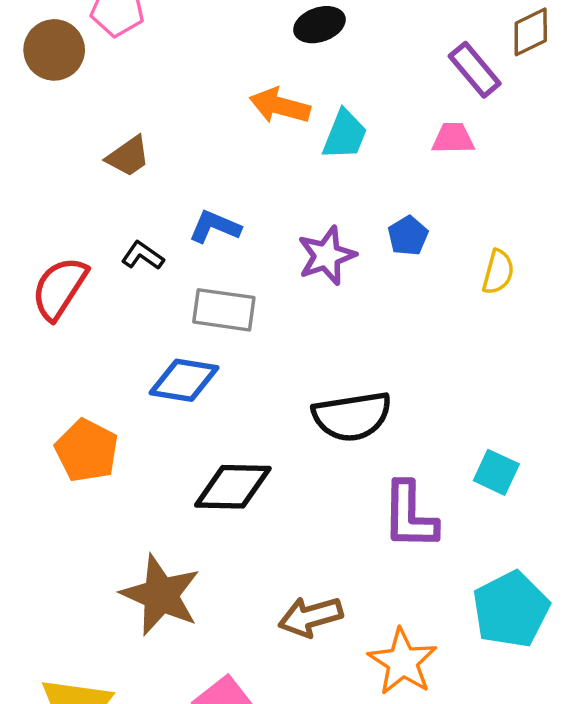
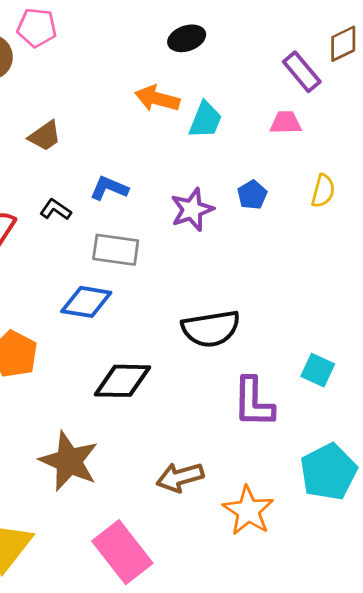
yellow semicircle: (498, 272) -> (323, 191), moved

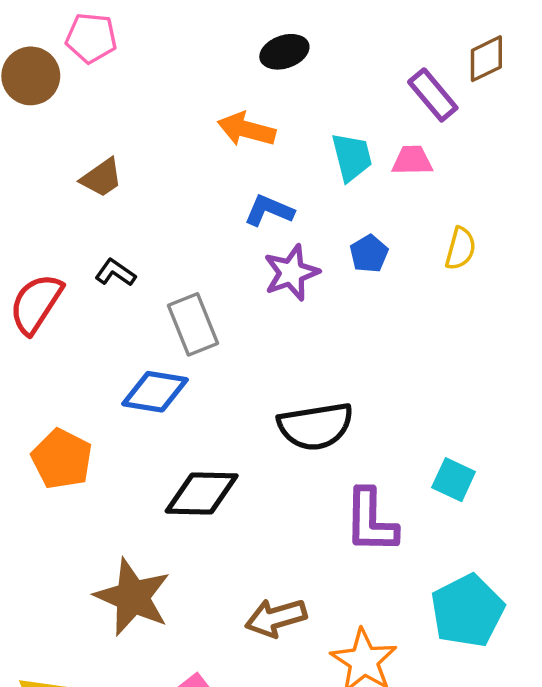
cyan trapezoid: (205, 120) -> (352, 157), moved, turned -36
blue L-shape: (109, 188) -> (269, 211), moved
gray rectangle: (116, 250) -> (193, 324), turned 60

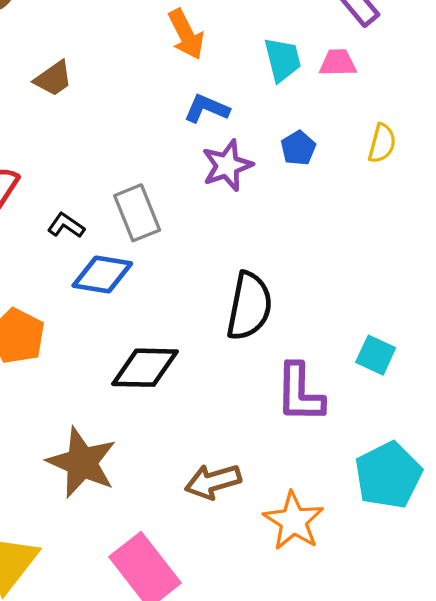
orange arrow: (246, 129) -> (186, 34), turned -132
black L-shape: (115, 273) -> (66, 225), moved
black semicircle: (316, 426) -> (249, 306), turned -70

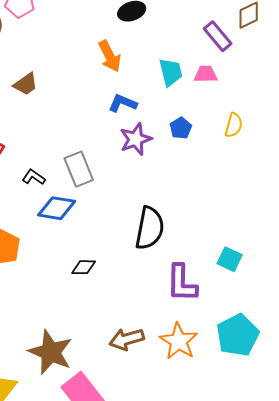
black diamond: (145, 368) -> (84, 267), size x0.6
brown star: (82, 463) -> (51, 352), moved
orange star: (294, 521) -> (179, 341), moved

